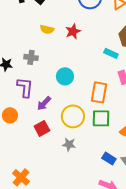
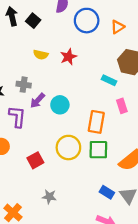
purple arrow: (44, 103) -> (38, 101), moved
gray star: (69, 144) -> (49, 197), moved

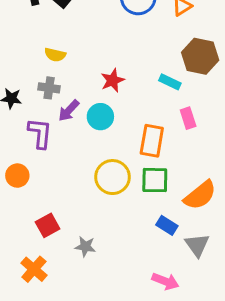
yellow semicircle: (41, 55) -> (55, 55), moved
red star: (68, 57) -> (112, 80), moved
red square: (35, 160) -> (48, 225), moved
blue rectangle: (107, 192) -> (167, 225), moved

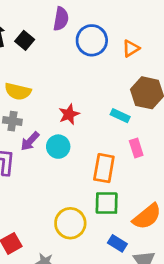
yellow semicircle: (55, 55) -> (18, 91), size x1.4
yellow circle: (112, 177) -> (70, 223), moved

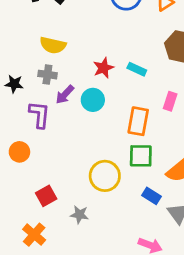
cyan rectangle: (120, 116) -> (137, 69), moved
pink rectangle: (136, 148) -> (170, 101), turned 36

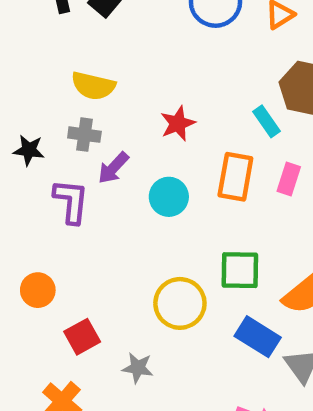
cyan rectangle: (137, 69) -> (267, 121), moved, turned 30
cyan circle: (93, 100) -> (169, 197), moved
orange rectangle: (138, 121) -> (235, 177), moved
orange circle: (19, 152) -> (38, 290), moved
blue rectangle: (151, 196) -> (258, 337), size x1.4

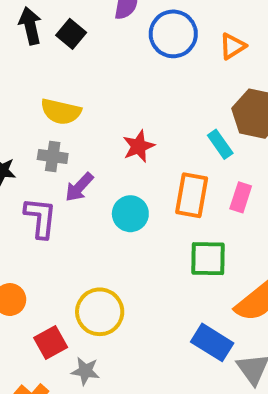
green square: (240, 270) -> (208, 259), moved
yellow circle: (180, 303) -> (100, 312), moved
gray star: (138, 368) -> (85, 371), moved

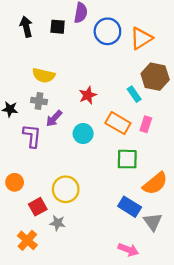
black square: (71, 34) -> (58, 27), moved, turned -35
orange triangle: (233, 46) -> (141, 38), size x1.5
orange rectangle: (192, 195) -> (118, 123), turned -70

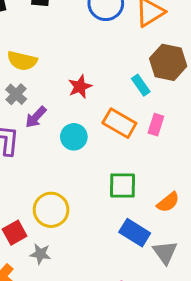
gray cross: (39, 101) -> (16, 94), turned 35
green square: (127, 159) -> (123, 185), moved
orange semicircle: (155, 183) -> (168, 202), size x0.7

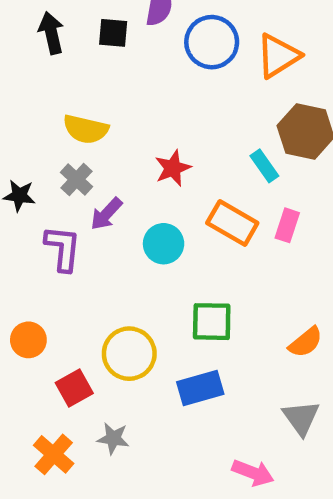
green square: (123, 185) -> (212, 322), moved
blue rectangle: (135, 233) -> (200, 388), moved, turned -48
gray star: (40, 254) -> (113, 438), moved

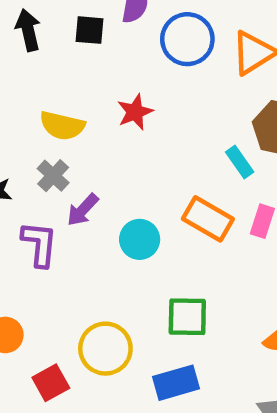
red star: (173, 168) -> (135, 112), moved

